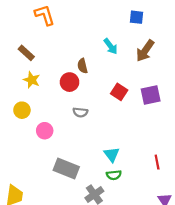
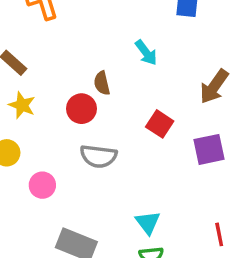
brown arrow: (145, 51) -> (214, 87), moved
purple square: (151, 95) -> (209, 149), moved
gray semicircle: (80, 112) -> (98, 156), size x1.5

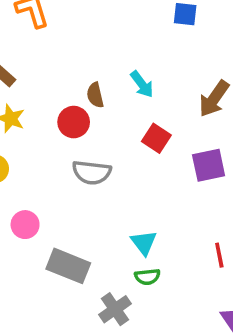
cyan arrow: (146, 53) -> (142, 84), moved
pink circle: (42, 185) -> (25, 225), moved

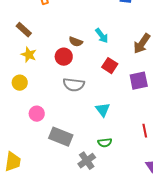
brown semicircle: (95, 95) -> (76, 42), turned -56
cyan triangle: (144, 243) -> (103, 110), moved

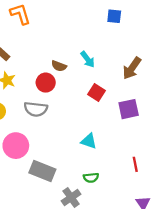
gray semicircle: (74, 85) -> (36, 109), moved
cyan triangle: (103, 110) -> (89, 141), turned -35
pink circle: (37, 114) -> (16, 146), size x1.5

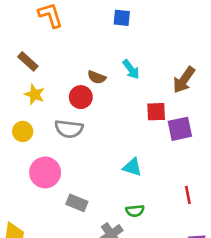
blue square: (114, 16) -> (122, 18), moved
red square: (96, 93) -> (156, 112), moved, turned -35
gray rectangle: (42, 171) -> (77, 203), size x0.7

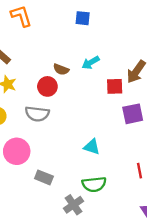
cyan arrow: (131, 69) -> (91, 63), turned 96
red square: (156, 112) -> (115, 86), moved
green semicircle: (135, 211) -> (94, 184), size x1.5

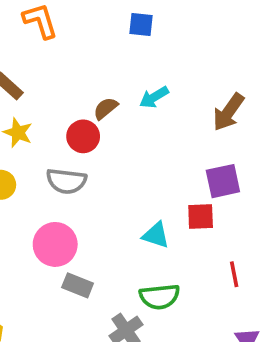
brown semicircle: (61, 69) -> (106, 108), turned 119
red square: (115, 86) -> (201, 216), moved
pink circle: (17, 151) -> (55, 244), moved

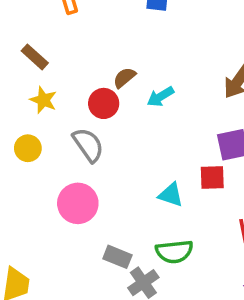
cyan arrow: (154, 97) -> (161, 97), moved
gray semicircle: (66, 181) -> (88, 145), turned -132
gray rectangle: (78, 285) -> (117, 257), moved

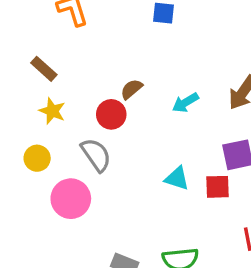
cyan arrow: (161, 97) -> (185, 103), moved
cyan triangle: (171, 195) -> (177, 178), moved
pink circle: (78, 203) -> (71, 199), moved

